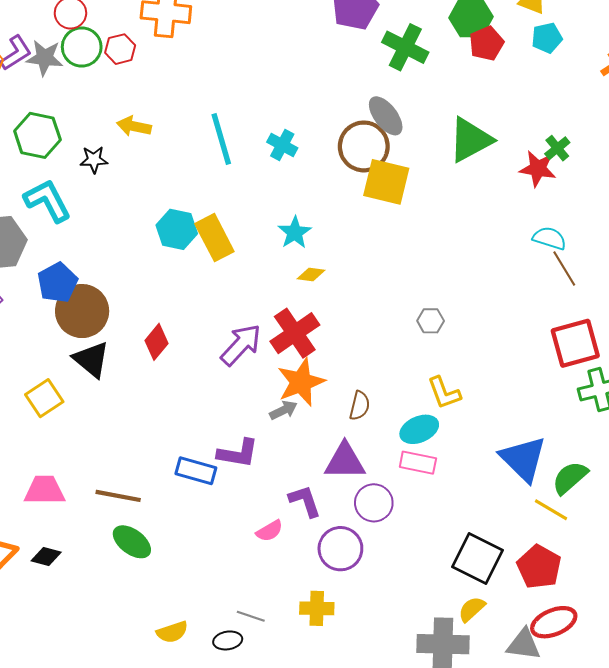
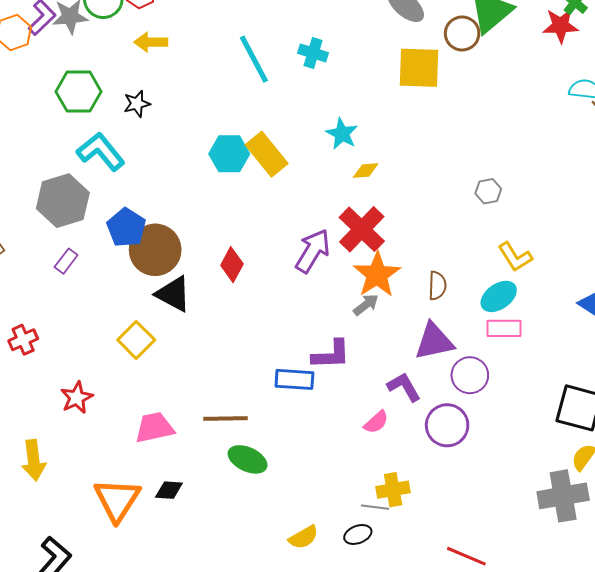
yellow arrow: (134, 126) -> (151, 42), moved
brown circle: (364, 146) -> (462, 33), moved, size x0.7
yellow cross: (317, 608) -> (393, 490), moved

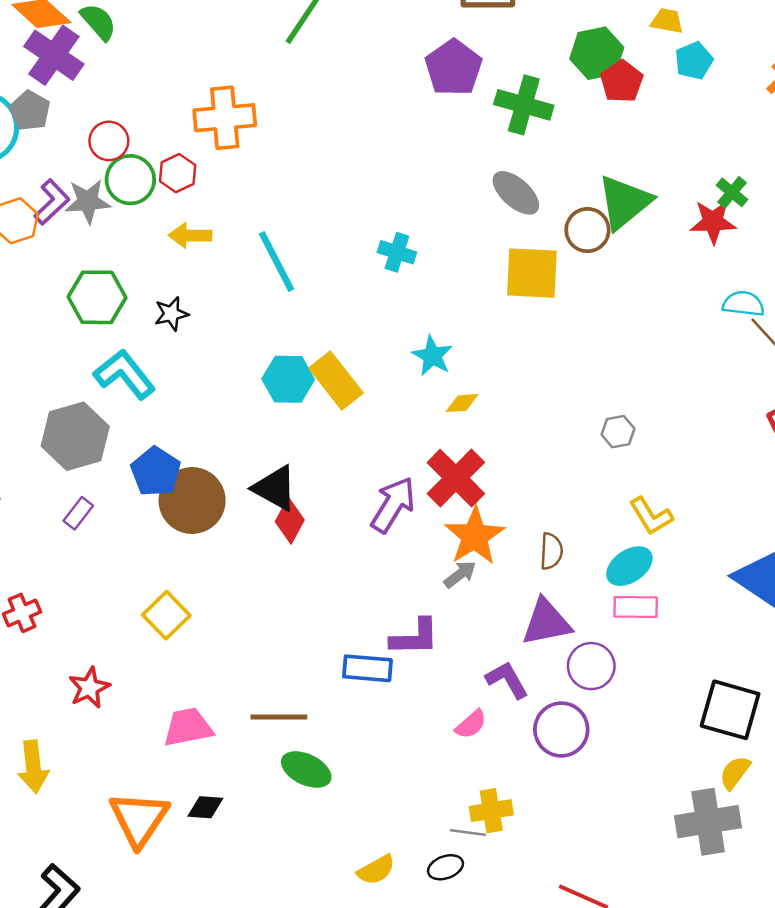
cyan line: (254, 59) -> (276, 262), moved
black triangle: (173, 294) -> (275, 488), moved

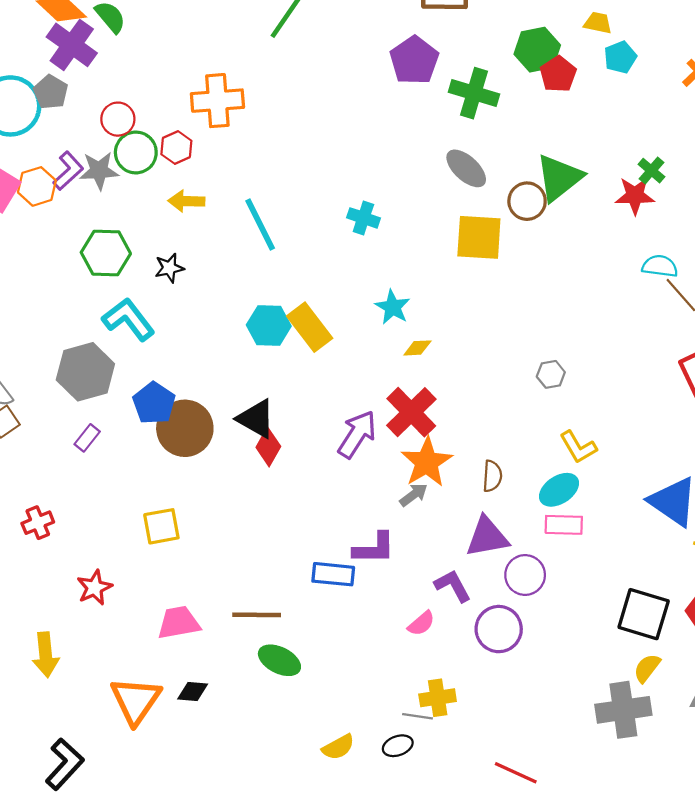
yellow square: (166, 615) -> (161, 526), turned 33

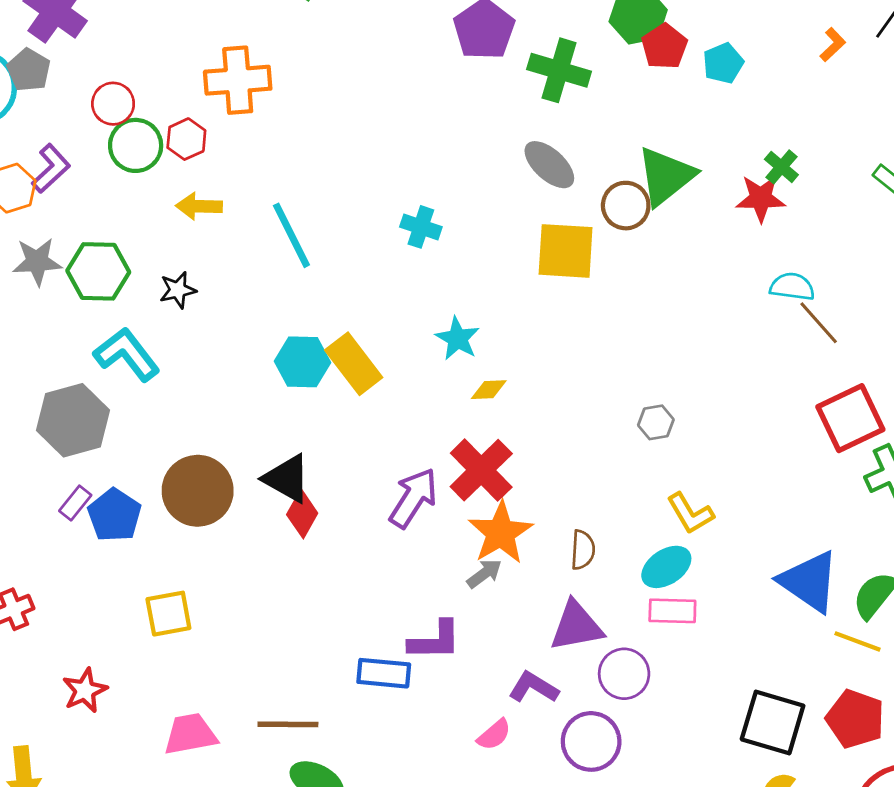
cyan pentagon: (620, 57) -> (723, 63), moved
gray star: (99, 171) -> (37, 262), moved
blue pentagon: (154, 403) -> (114, 515), moved
purple L-shape: (453, 586) -> (534, 687), turned -30

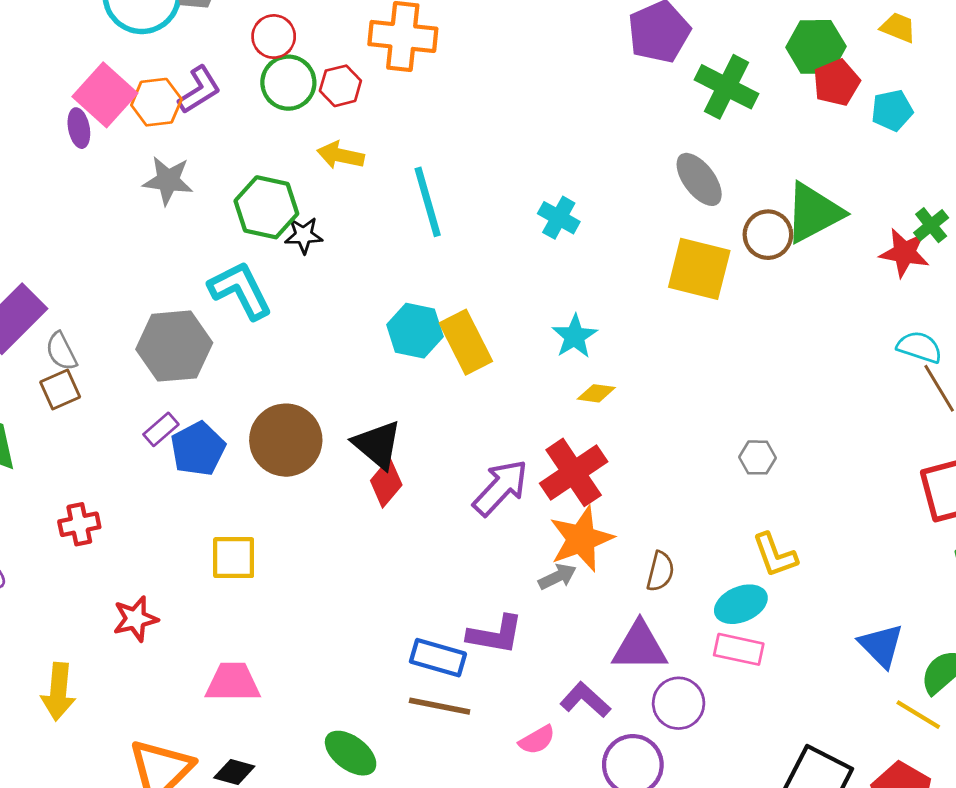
green hexagon: (98, 271) -> (266, 207), moved
blue triangle: (809, 581) -> (881, 645), size x0.7
brown line: (288, 724) -> (440, 706), moved

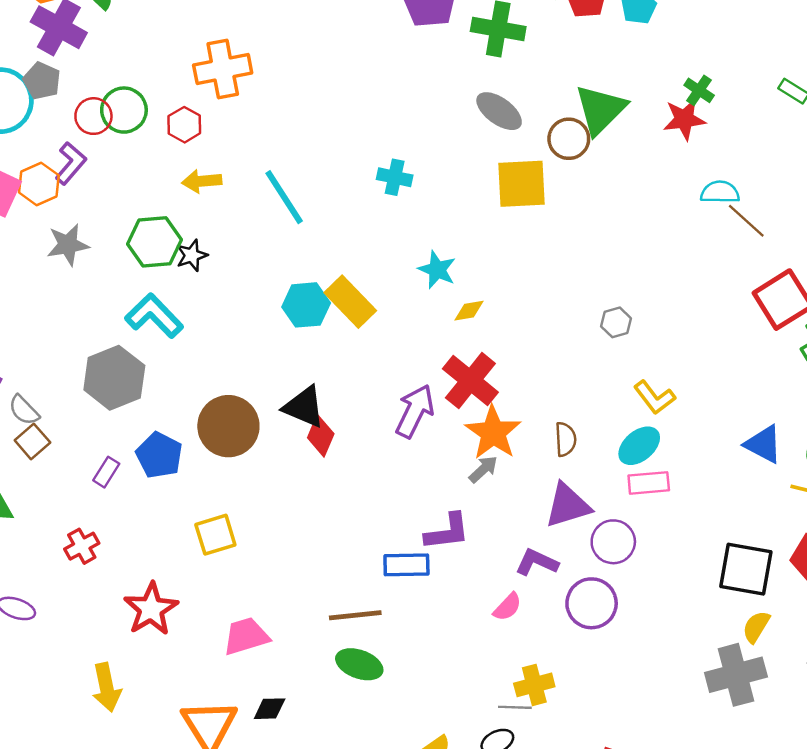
red circle: (274, 37) -> (93, 116), moved
green circle: (288, 83) -> (124, 110), moved
purple rectangle: (161, 429) -> (106, 472), moved
red star: (135, 619) -> (151, 609), size x1.4
brown line: (440, 706) -> (355, 615), moved

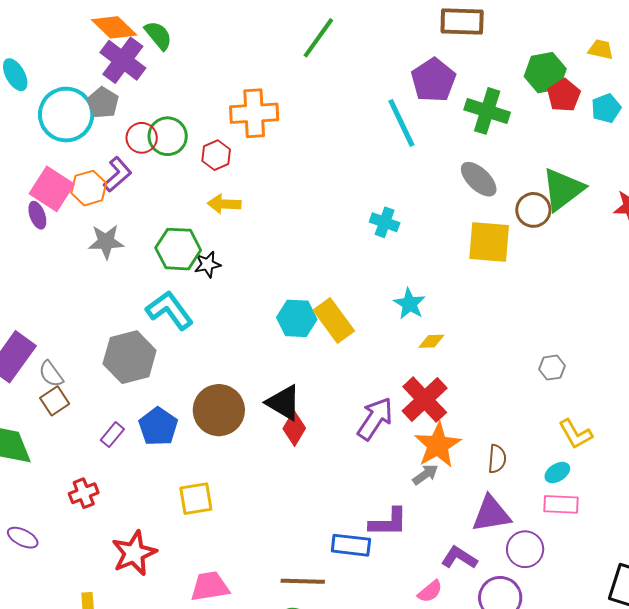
cyan line: (284, 197) -> (401, 123), moved
cyan ellipse: (639, 446) -> (557, 472), size x0.7

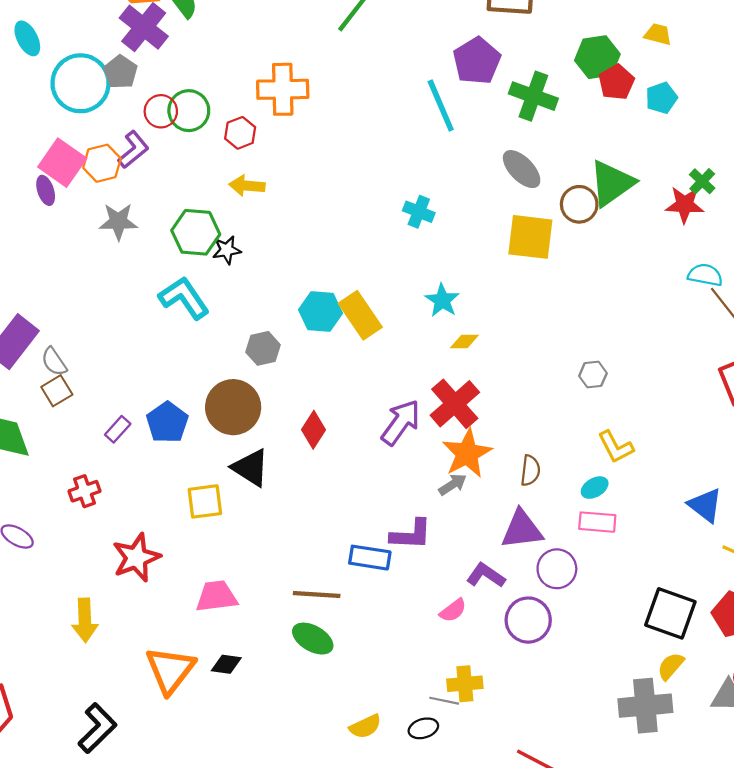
gray hexagon: (130, 357) -> (263, 348), moved, size x0.6
black triangle: (284, 403) -> (251, 468), moved

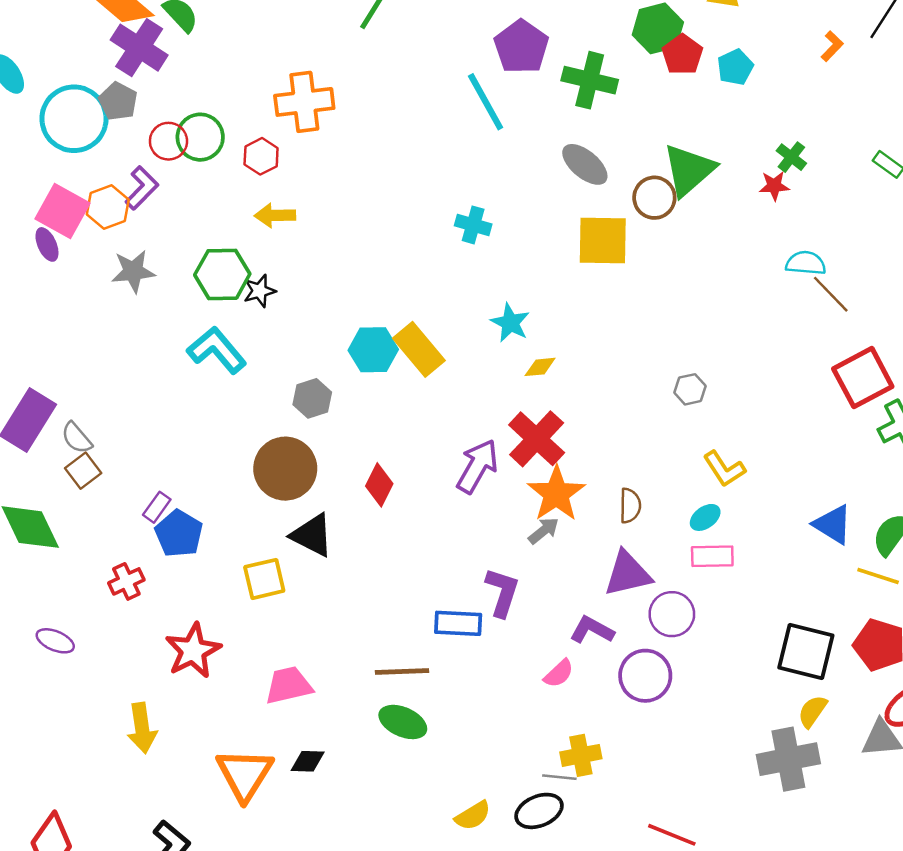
red star: (685, 205) -> (774, 186), size x0.7
blue pentagon: (167, 422) -> (179, 534), moved
purple L-shape: (411, 534) -> (502, 592), turned -69
black ellipse: (423, 728) -> (539, 811), size x1.4

